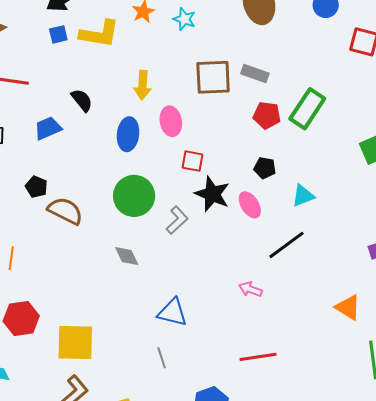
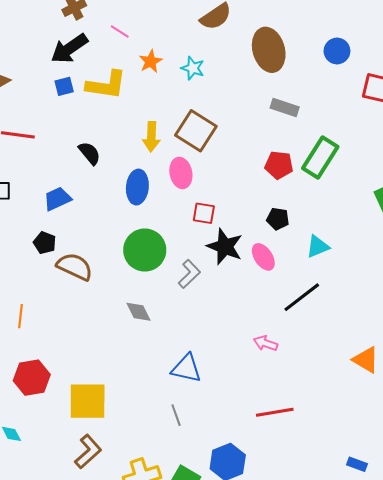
gray rectangle: (255, 73) -> (285, 108), moved
brown square: (213, 77) -> (196, 131), moved, turned 36
blue trapezoid: (48, 128) -> (57, 199), moved

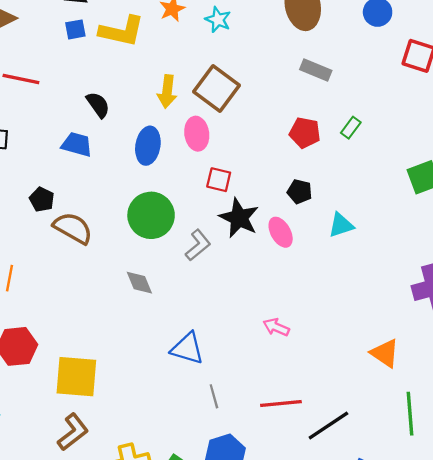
green rectangle: (320, 157) -> (351, 128), size x0.5
blue trapezoid: (57, 199) -> (77, 144), moved, turned 36
black line: (302, 297) -> (328, 425), moved
gray line: (176, 415) -> (214, 396), moved

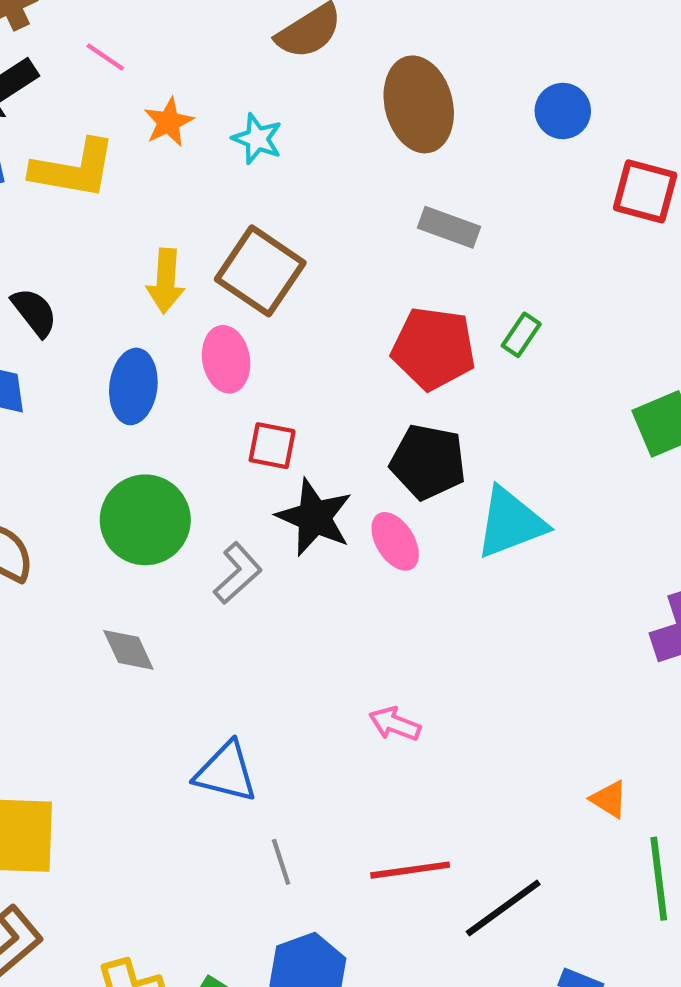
red pentagon: (305, 133) -> (434, 348), size x1.4
black pentagon: (299, 192) -> (428, 462), size x1.6
cyan triangle: (341, 225) -> (510, 523), size x1.5
orange triangle: (385, 353) -> (609, 799), moved, size x0.7

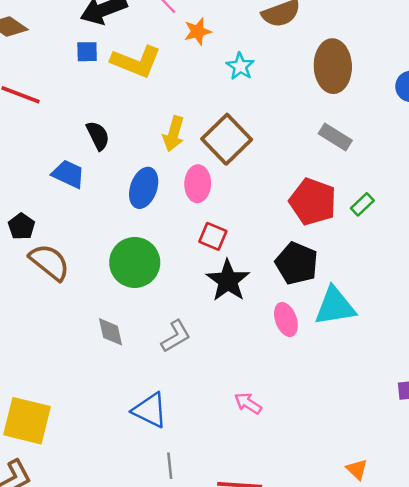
orange star: (169, 122) -> (198, 31), moved
pink ellipse: (395, 541) -> (286, 320), moved
gray L-shape: (238, 573) -> (176, 336), moved

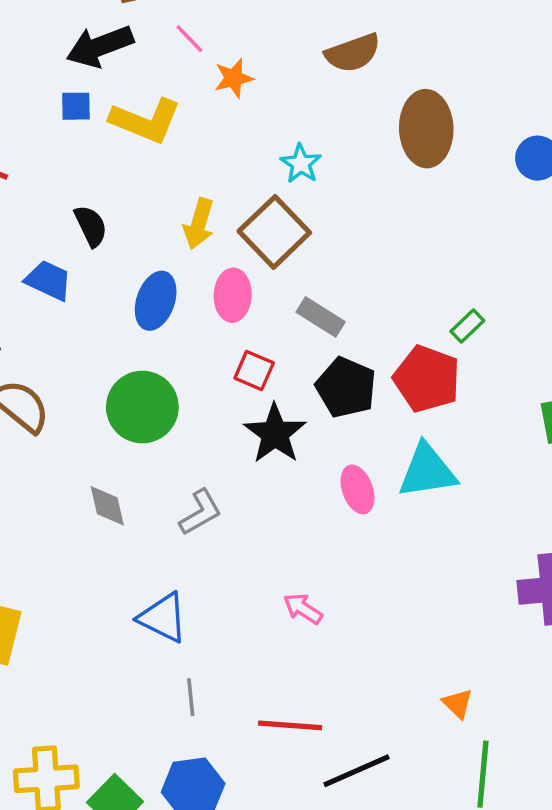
cyan star: (240, 66) -> (301, 164), moved
gray rectangle: (335, 137) -> (321, 317), moved
red pentagon: (313, 202) -> (427, 379), moved
black pentagon: (297, 263) -> (346, 387), moved

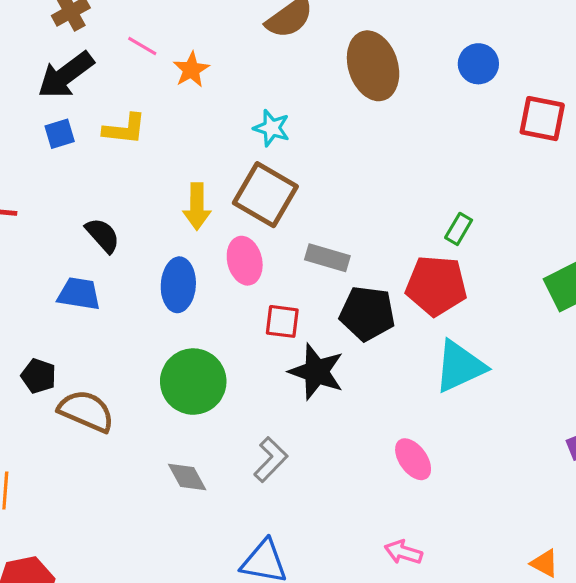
yellow L-shape: (146, 121) -> (124, 129), size x0.7
pink ellipse: (357, 489) -> (413, 459), moved
pink arrow: (303, 609) -> (403, 552), moved

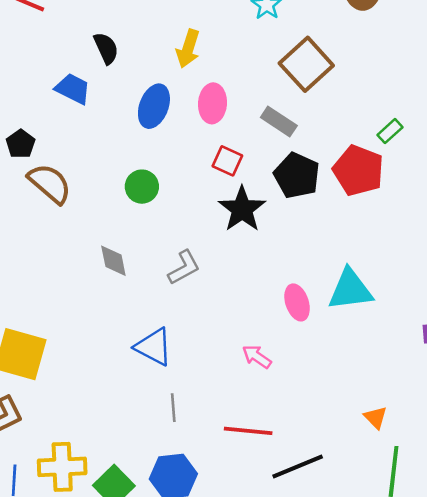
brown square: (265, 195) -> (306, 64), moved
cyan triangle: (460, 366) -> (350, 290), moved
green circle: (193, 382) -> (142, 187), size x0.6
pink arrow: (403, 552) -> (257, 357), moved

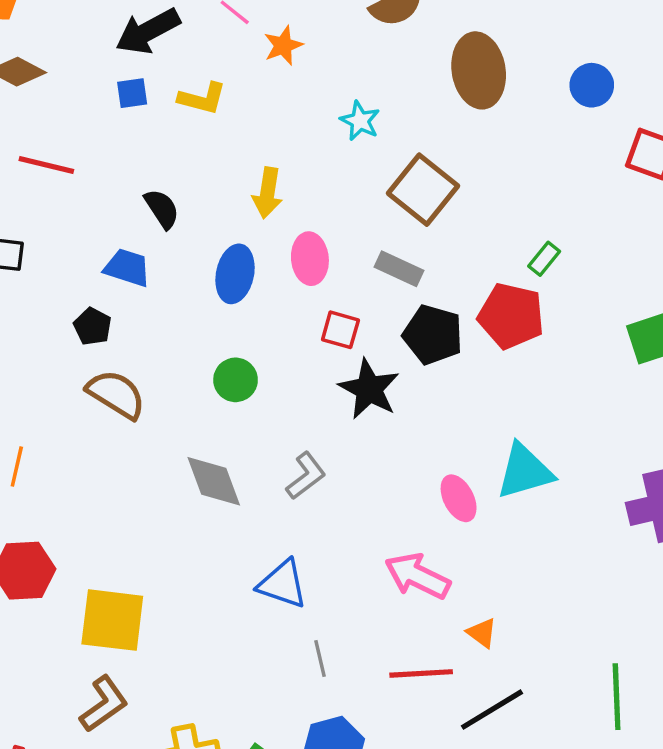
black pentagon: (21, 144) -> (93, 326), moved
gray diamond: (113, 261) -> (214, 481), size x1.4
pink arrow: (257, 357) -> (417, 576), size x1.6
orange triangle: (376, 417) -> (482, 633), moved

